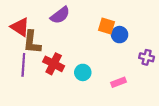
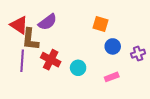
purple semicircle: (60, 15) -> (48, 22), moved
blue circle: (120, 35) -> (113, 46), moved
purple cross: (147, 57) -> (138, 54), turned -32

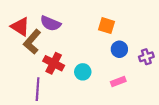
purple semicircle: (48, 22) -> (50, 23), turned 60
brown L-shape: (30, 39) -> (32, 42), turned 35
purple line: (22, 61) -> (38, 89), moved

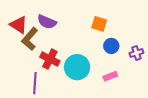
cyan circle: (83, 72) -> (77, 67), size x1.6

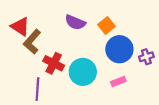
purple semicircle: (47, 22) -> (75, 22), moved
orange square: (99, 24) -> (106, 26), turned 35
blue circle: (111, 46) -> (119, 49), size x1.6

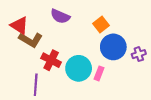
purple semicircle: (75, 22) -> (60, 16), moved
brown L-shape: (32, 42) -> (31, 40), turned -100
pink rectangle: (118, 82) -> (99, 73), moved, turned -48

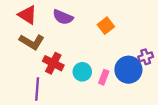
red triangle: (19, 25) -> (27, 15), moved
blue circle: (113, 47) -> (128, 70), moved
cyan circle: (79, 68) -> (82, 72), size x0.7

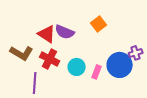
red triangle: (27, 15) -> (47, 34), moved
purple semicircle: (63, 17) -> (65, 32), moved
brown L-shape: (32, 42) -> (22, 53), moved

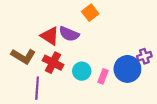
orange square: (99, 24) -> (90, 13), moved

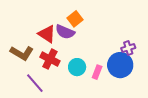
orange square: (90, 13) -> (75, 19), moved
purple cross: (144, 56) -> (128, 48), moved
purple line: (37, 88) -> (35, 83), turned -45

